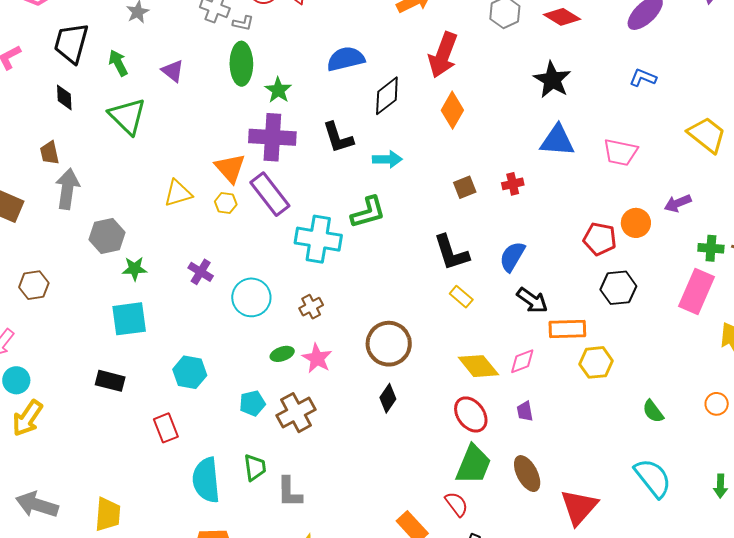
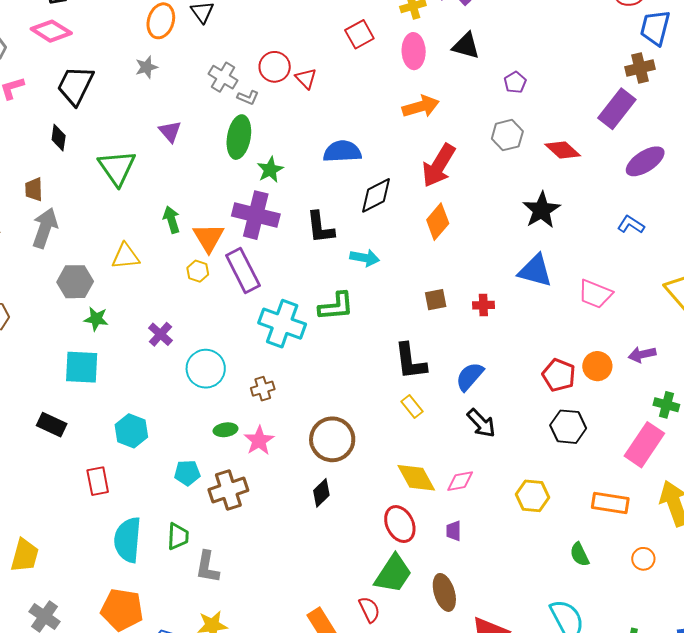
green arrow: (118, 63) -> (171, 220), moved
yellow triangle: (178, 193) -> (125, 256), moved
orange rectangle: (567, 329) -> (610, 503), moved

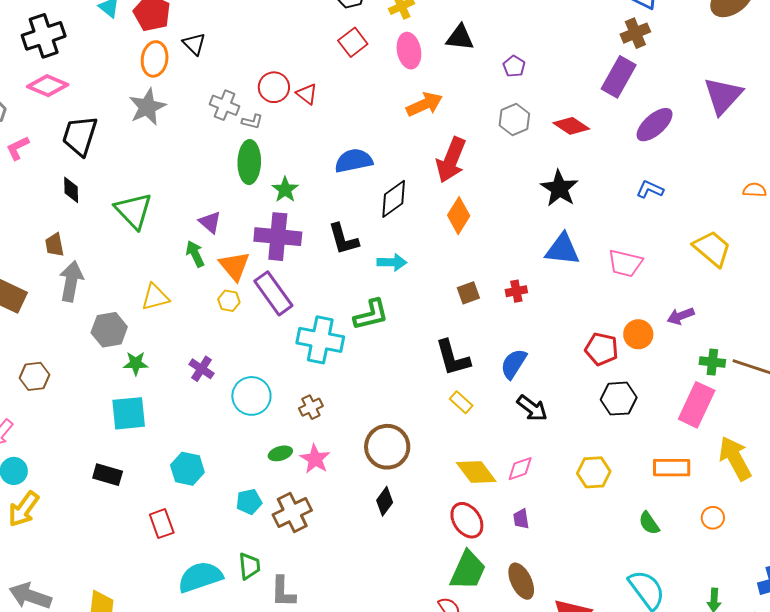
gray star: (146, 67) -> (147, 107), size x1.6
purple triangle: (170, 131) -> (210, 222), moved
cyan semicircle: (128, 540) -> (200, 577), turned 75

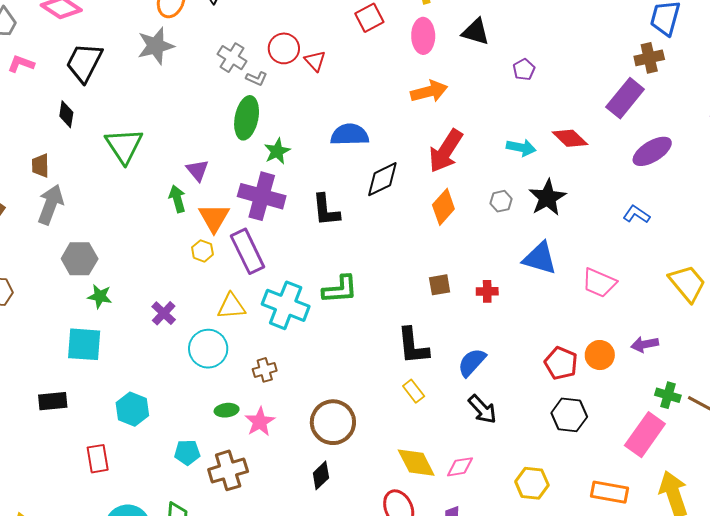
gray hexagon: (514, 120) -> (501, 201), moved, size x0.7
pink L-shape: (18, 148) -> (21, 64), turned 36
cyan arrow: (392, 262) -> (521, 148), moved
yellow triangle: (155, 297) -> (231, 306), moved
black rectangle: (108, 475) -> (53, 401), turned -32

